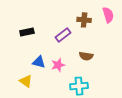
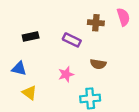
purple rectangle: (63, 35) -> (72, 40), turned 63
blue triangle: (39, 62) -> (19, 69), moved

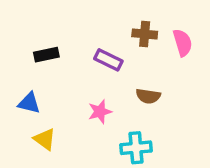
pink semicircle: (123, 17) -> (183, 43), moved

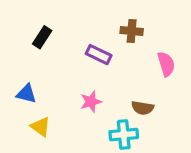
pink semicircle: (183, 43) -> (166, 64), moved
black rectangle: (46, 55) -> (42, 37), moved, turned -45
brown semicircle: (148, 96) -> (143, 108), moved

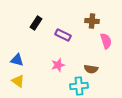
brown cross: (132, 31) -> (92, 21), moved
black rectangle: (42, 37) -> (36, 23), moved
yellow triangle: (41, 127) -> (18, 81), moved

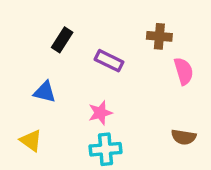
blue triangle: (17, 60) -> (45, 92), moved
brown semicircle: (91, 69) -> (184, 137), moved
cyan cross: (79, 86) -> (106, 149), moved

